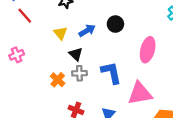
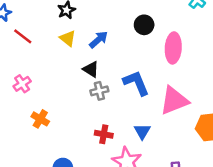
black circle: (115, 24) -> (144, 25), moved
yellow triangle: (60, 33) -> (68, 38), moved
orange cross: (58, 80) -> (40, 119), moved

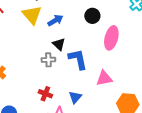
yellow triangle: (68, 38) -> (32, 15), size x1.5
black triangle: (91, 69) -> (59, 44), moved
pink triangle: (174, 101) -> (104, 78), size x0.7

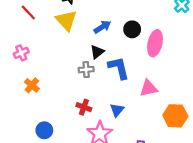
black circle: (92, 16) -> (132, 29), moved
blue arrow: (55, 20) -> (102, 27), moved
black triangle: (59, 44) -> (97, 52), turned 40

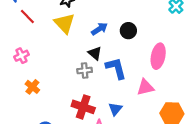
pink ellipse: (155, 43) -> (158, 56), moved
black triangle: (97, 52) -> (95, 53), turned -40
red cross: (84, 107) -> (83, 107), size x1.5

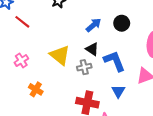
yellow triangle: (64, 23) -> (60, 55), moved
blue triangle: (115, 109) -> (118, 91), moved

